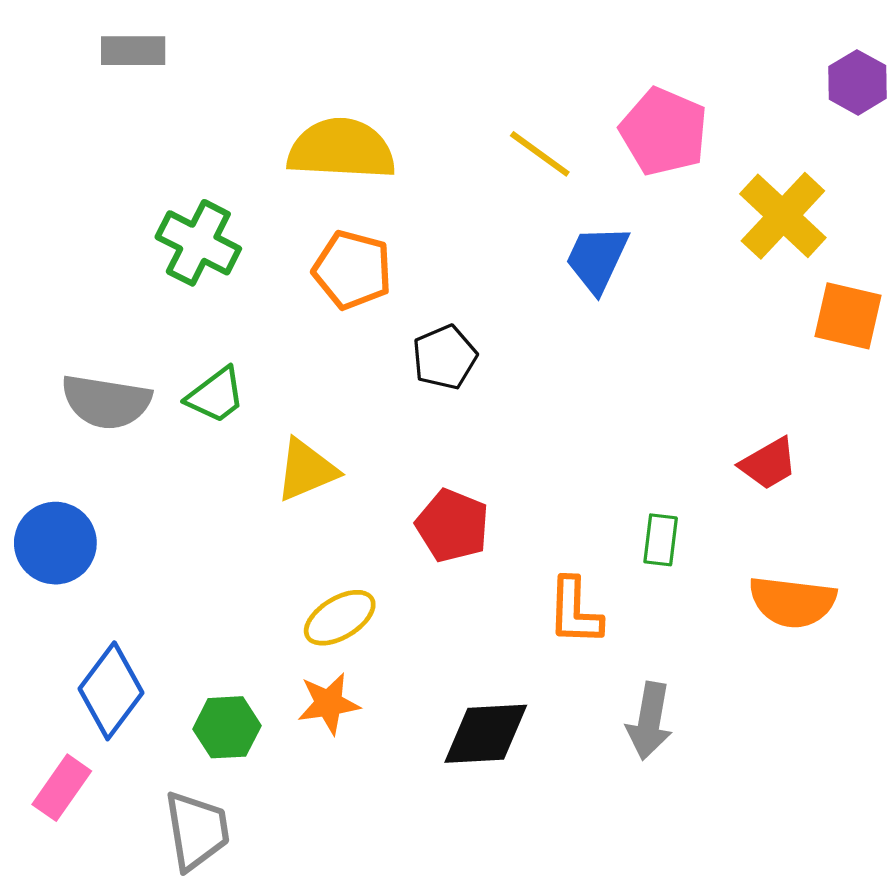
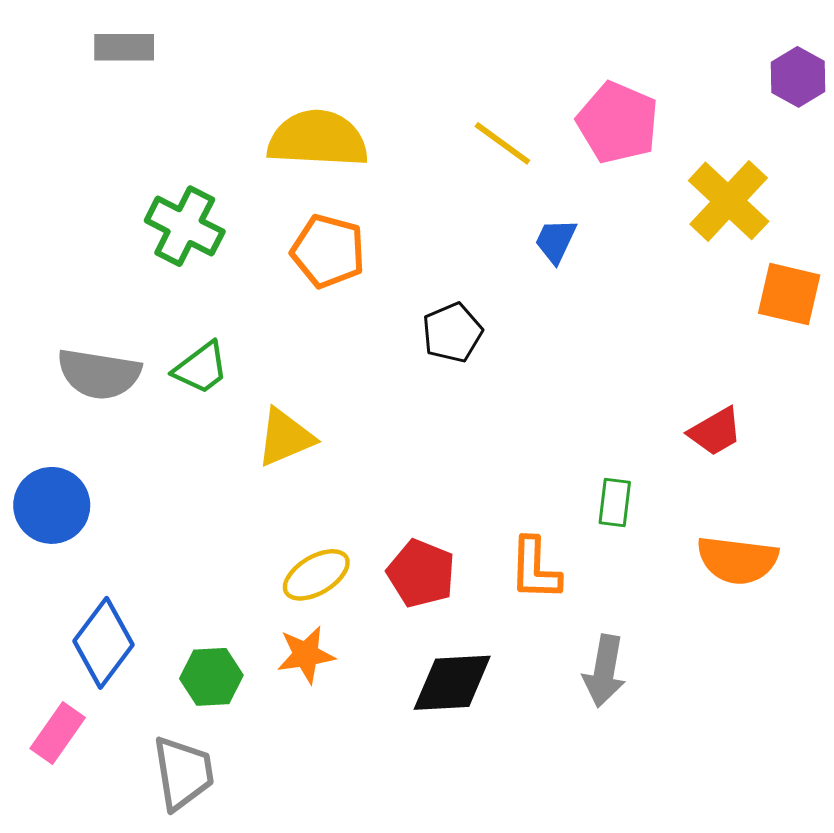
blue trapezoid: (597, 259) -> (556, 241), size x0.7
black pentagon: (445, 357) -> (452, 333), moved
red pentagon: (452, 526) -> (421, 573), moved

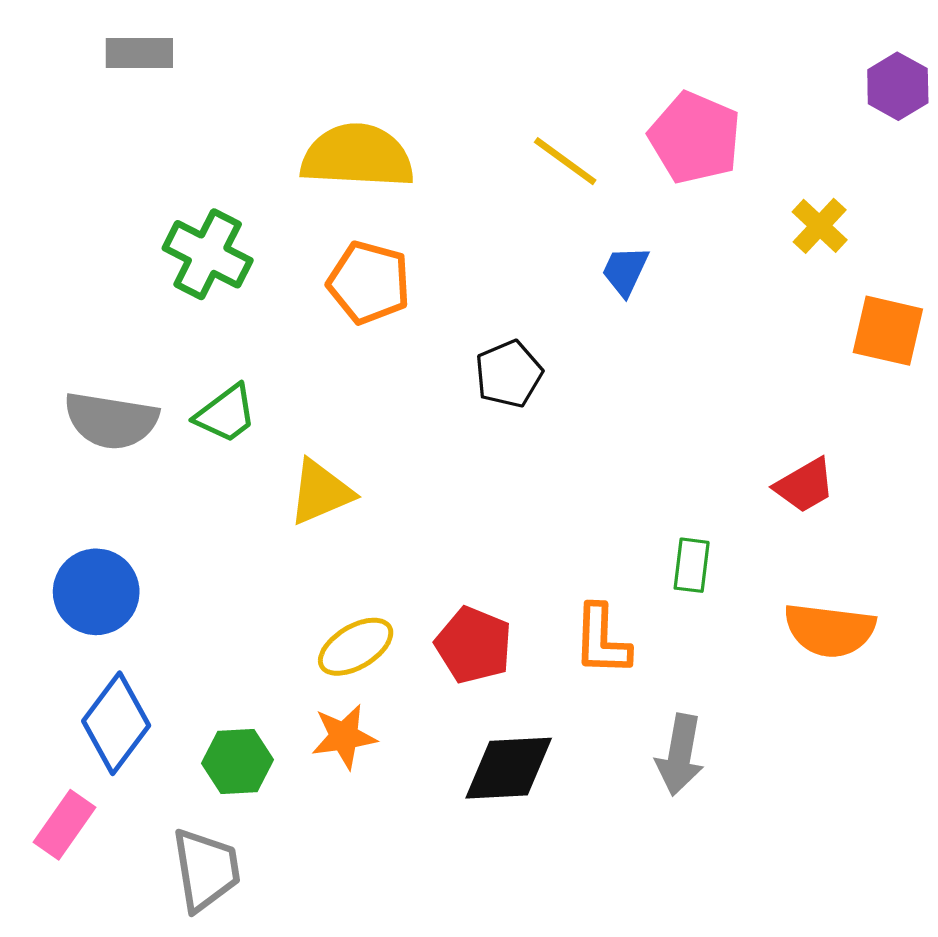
yellow cross: (729, 201) -> (820, 226), size x0.6
blue circle: (52, 505) -> (96, 592), moved

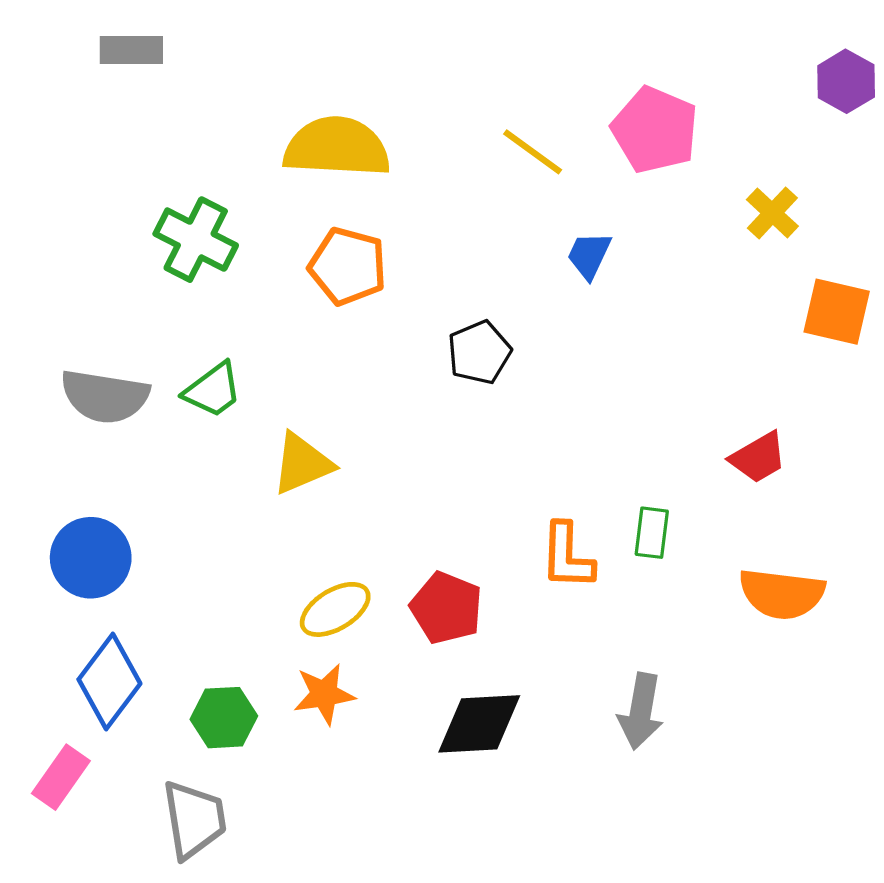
orange L-shape: (602, 640) -> (567, 556), moved

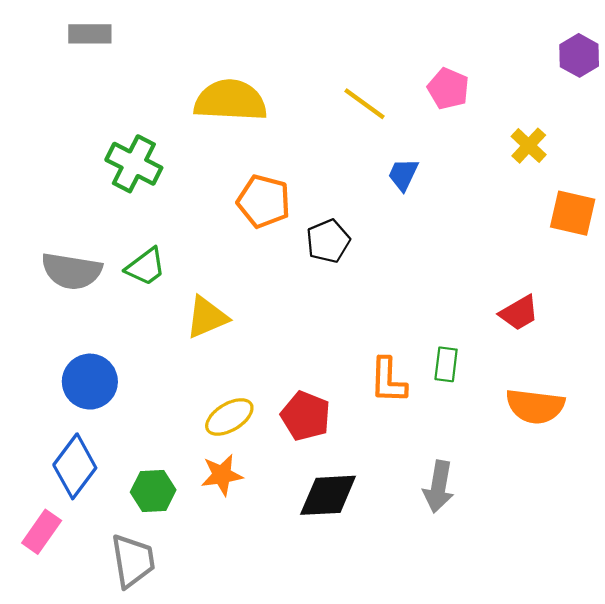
pink pentagon: (655, 130) -> (448, 89), size x0.7
orange pentagon: (348, 266) -> (264, 201), moved
blue circle: (91, 558) -> (90, 382), moved

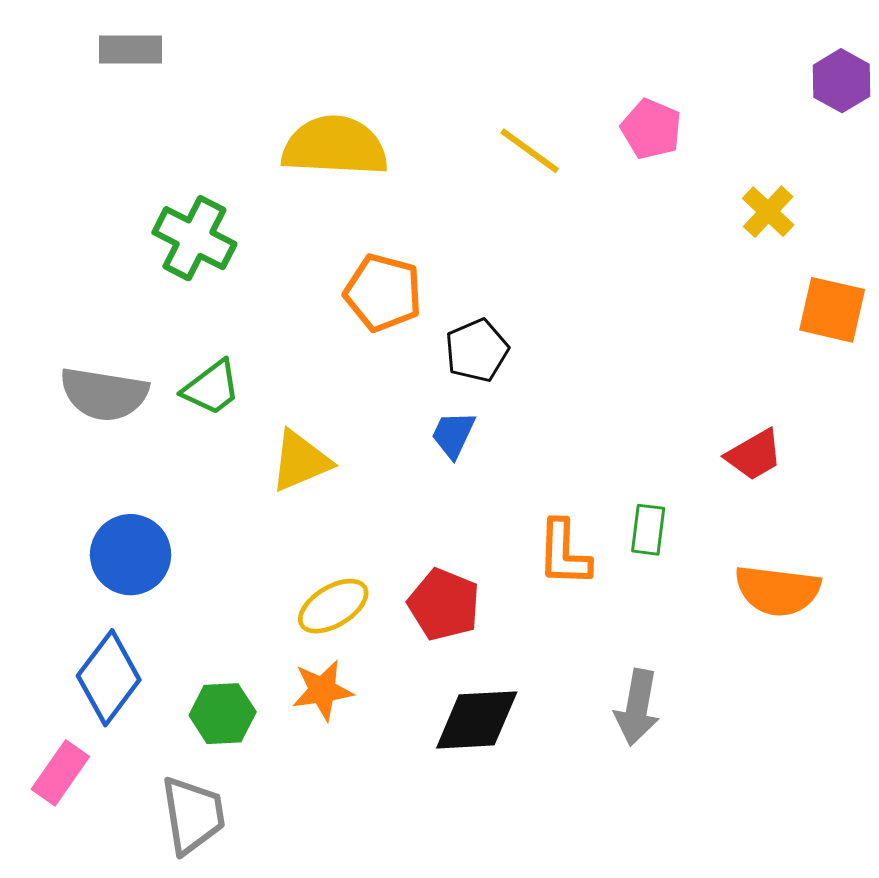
blue trapezoid: (403, 174) -> (453, 435), moved

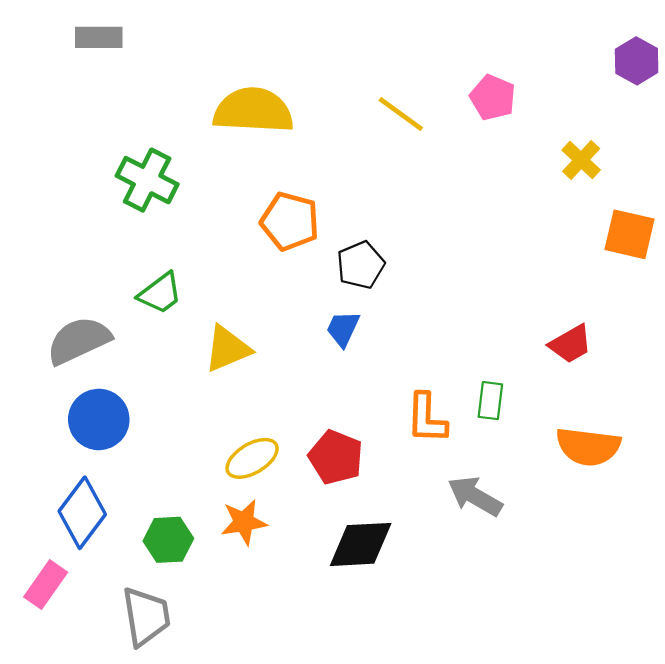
gray semicircle: (104, 394) -> (79, 340), moved, turned 146
gray arrow: (637, 707) -> (475, 496), moved, turned 110

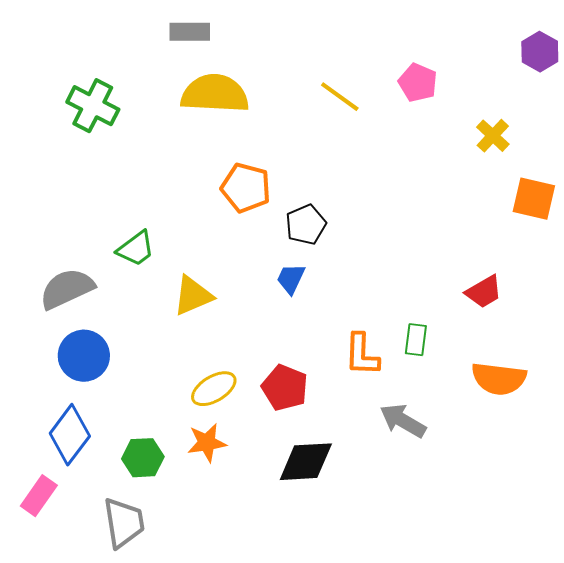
gray rectangle: (99, 37) -> (190, 32), moved
green cross: (147, 180) -> (93, 106), moved

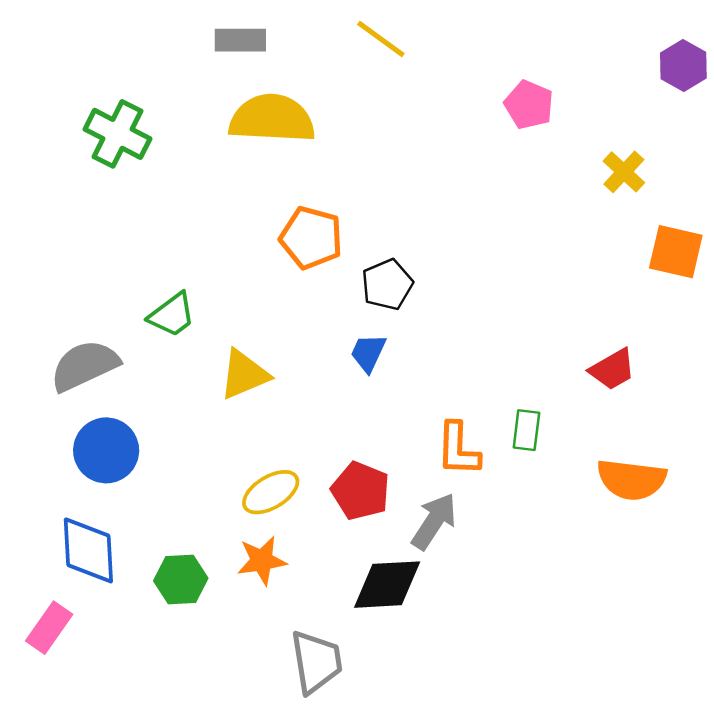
yellow line: (340, 97) -> (381, 39), moved
gray arrow: (403, 421) -> (434, 521), moved, turned 93
blue diamond: (70, 435) -> (88, 550), turned -40
gray trapezoid: (124, 523) -> (316, 662), moved

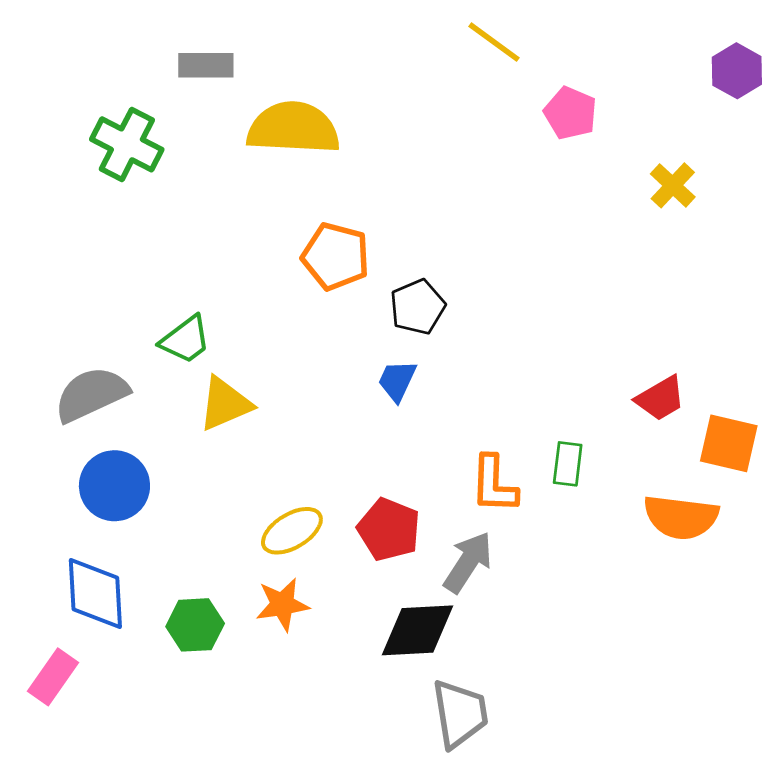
yellow line: (381, 39) -> (494, 42), moved
gray rectangle: (240, 40) -> (206, 65), moved
orange square: (676, 252) -> (729, 443), moved
yellow triangle: (244, 374) -> (225, 404), moved
gray trapezoid: (316, 662) -> (460, 714), moved

